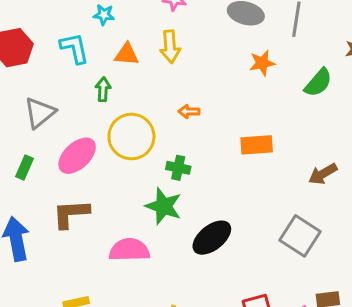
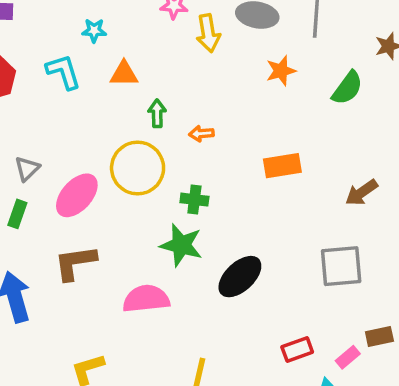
yellow arrow: (170, 47) -> (208, 33), moved
green arrow: (103, 89) -> (157, 113), moved
gray triangle: (40, 113) -> (27, 169), moved, size x0.7
gray square: (300, 236) -> (341, 266), turned -33

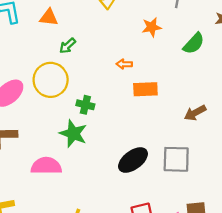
green arrow: (157, 113) -> (68, 46), turned -138
orange arrow: (201, 134) -> (124, 64), moved
black ellipse: (240, 277) -> (133, 160), moved

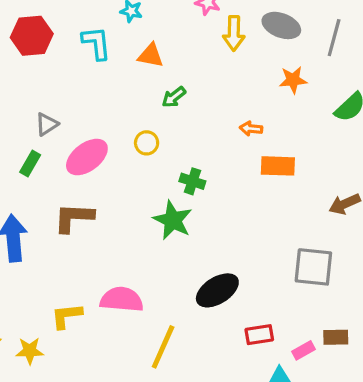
yellow circle: (51, 80) -> (147, 143), size x0.5
black ellipse: (133, 160) -> (217, 290), moved
pink semicircle: (46, 166) -> (122, 300), moved

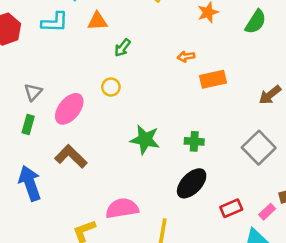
cyan L-shape: (96, 43) -> (55, 22), turned 112
green cross: (192, 181) -> (194, 141), moved
brown L-shape: (74, 218) -> (71, 156), turned 56
gray square: (313, 267) -> (259, 148), turned -36

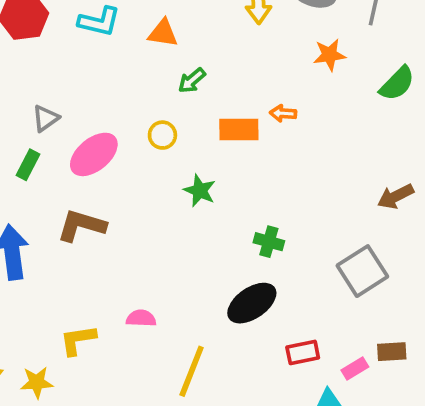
orange rectangle: (213, 79) -> (239, 129), moved
green star: (145, 140) -> (200, 191), moved, size x0.7
brown L-shape: (71, 156) -> (81, 225), turned -40
pink semicircle: (122, 208) -> (141, 318), size x0.6

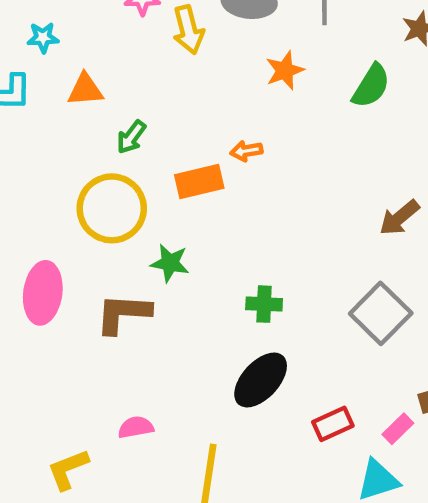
yellow circle: (162, 135) -> (112, 208), size x2.0
pink ellipse: (94, 154) -> (43, 293), moved, turned -30
brown L-shape: (81, 225) -> (123, 313), moved

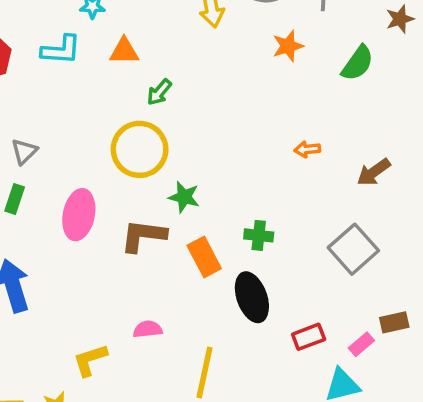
orange arrow: (246, 151) -> (307, 149), moved
orange rectangle: (199, 181) -> (204, 257), moved, turned 72
black ellipse: (261, 380) -> (252, 297), turned -66

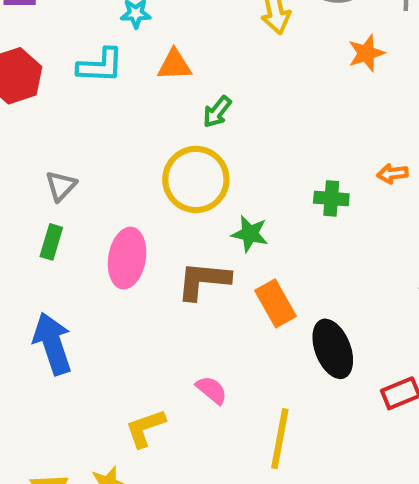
green cross: (259, 235) -> (331, 198), moved
pink semicircle: (148, 329) -> (212, 390), turned 48

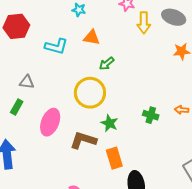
cyan L-shape: (100, 66) -> (56, 46), moved
gray triangle: (61, 186) -> (27, 82), turned 42

